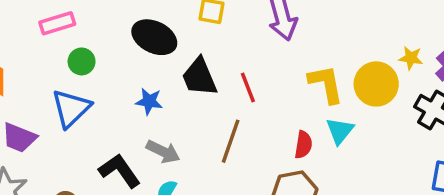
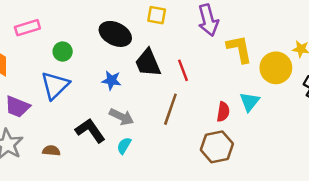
pink rectangle: (57, 23) -> (27, 28), moved
yellow L-shape: (326, 84) -> (239, 49), moved

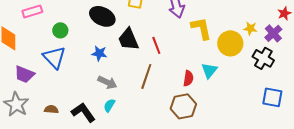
blue triangle: (55, 85) -> (54, 57), turned -30
black L-shape: (90, 131) -> (83, 112), moved

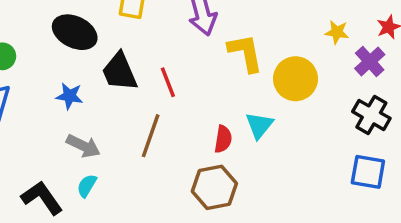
yellow star: (250, 28) -> (337, 32), moved
black cross: (263, 58) -> (371, 115), moved

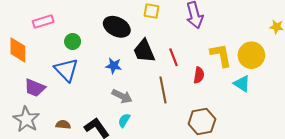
yellow L-shape: (245, 53) -> (221, 55), moved
cyan triangle: (259, 125) -> (242, 84), moved, turned -36
brown line: (151, 136) -> (163, 90), turned -30
red semicircle: (223, 139) -> (199, 75), moved

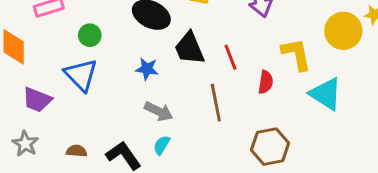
yellow circle: (251, 55) -> (343, 31), moved
cyan triangle: (242, 84) -> (326, 94), size x1.4
gray star: (26, 119) -> (25, 144), size x0.7

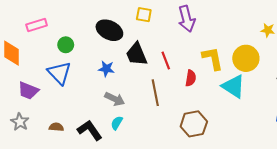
yellow circle: (343, 31) -> (246, 58), moved

